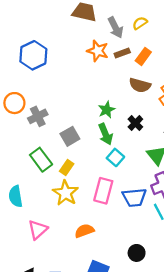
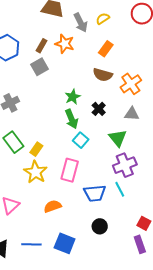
brown rectangle: (122, 53) -> (41, 46), moved, turned -40
gray square: (70, 136) -> (39, 67), moved
blue trapezoid: (134, 197) -> (95, 193), moved

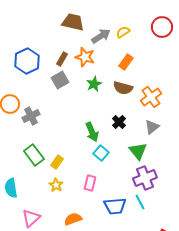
gray arrow: (81, 23) -> (101, 36), turned -96
green star: (73, 97) -> (94, 84), moved
gray triangle: (132, 114) -> (152, 127), turned -42
pink rectangle: (70, 170) -> (90, 183), size x0.7
yellow star: (35, 172) -> (56, 185), size x0.6

